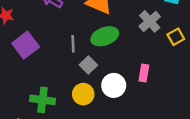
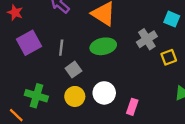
gray line: (73, 44) -> (61, 48), moved
gray square: (88, 65) -> (73, 70), moved
pink rectangle: (144, 73) -> (132, 107), moved

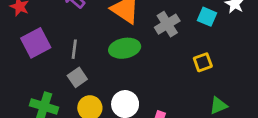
gray cross: (147, 39) -> (167, 24), moved
gray square: (73, 70) -> (77, 77), moved

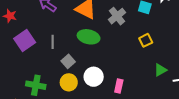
green ellipse: (125, 48) -> (89, 37), turned 30
gray square: (77, 77) -> (68, 61), moved

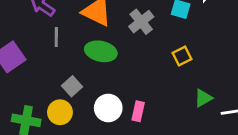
gray line: (53, 42) -> (56, 37), moved
yellow circle: (69, 82) -> (60, 112), moved
pink rectangle: (119, 86) -> (138, 111), moved

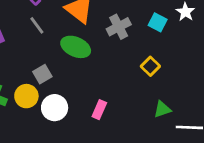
gray line: (56, 37) -> (37, 25), turned -48
yellow square: (182, 56) -> (150, 66), turned -30
white circle: (108, 108) -> (55, 108), moved

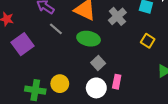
gray square: (42, 74) -> (98, 63), moved
white circle: (55, 108) -> (96, 88), moved

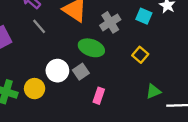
green ellipse: (89, 39) -> (91, 48), moved
white circle: (96, 88) -> (57, 71), moved

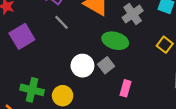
yellow circle: (35, 89) -> (63, 96), moved

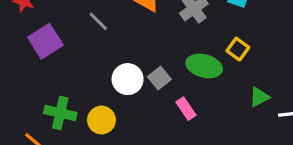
green ellipse: (115, 41) -> (204, 66), moved
pink rectangle: (125, 88) -> (186, 109), turned -49

